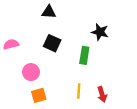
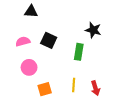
black triangle: (49, 12) -> (31, 11), moved
pink semicircle: (11, 44) -> (23, 41), moved
orange square: (39, 95) -> (45, 89), moved

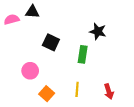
pink semicircle: (23, 41) -> (12, 19), moved
red arrow: (95, 88) -> (109, 91), moved
orange square: (45, 89) -> (47, 94), turned -32

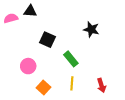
green rectangle: (83, 54) -> (71, 59), moved, turned -49

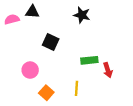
black star: (91, 29) -> (82, 15), moved
green rectangle: (71, 59) -> (89, 60), moved, turned -56
red arrow: (101, 85) -> (108, 70), moved

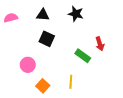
black triangle: (32, 12) -> (43, 15), moved
green rectangle: (89, 60) -> (83, 56), turned 42
red arrow: (108, 70) -> (100, 44), moved

